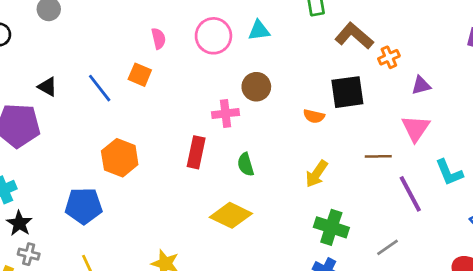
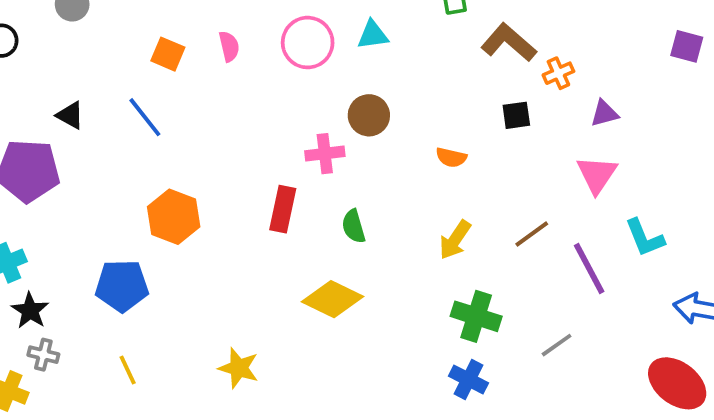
orange square: (140, 75) -> (168, 54), moved
black square: (347, 92) -> (516, 115), moved, size x0.6
brown line: (378, 156) -> (532, 234), moved, turned -35

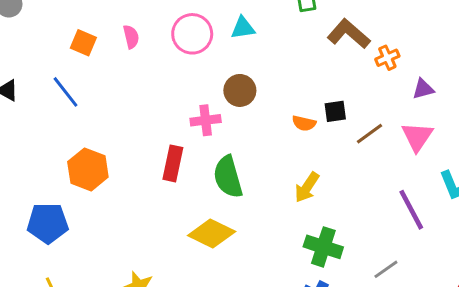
black square: (516, 115) -> (335, 111), moved
green semicircle: (354, 226) -> (228, 177), size x1.6
brown line: (532, 234) -> (370, 134), moved

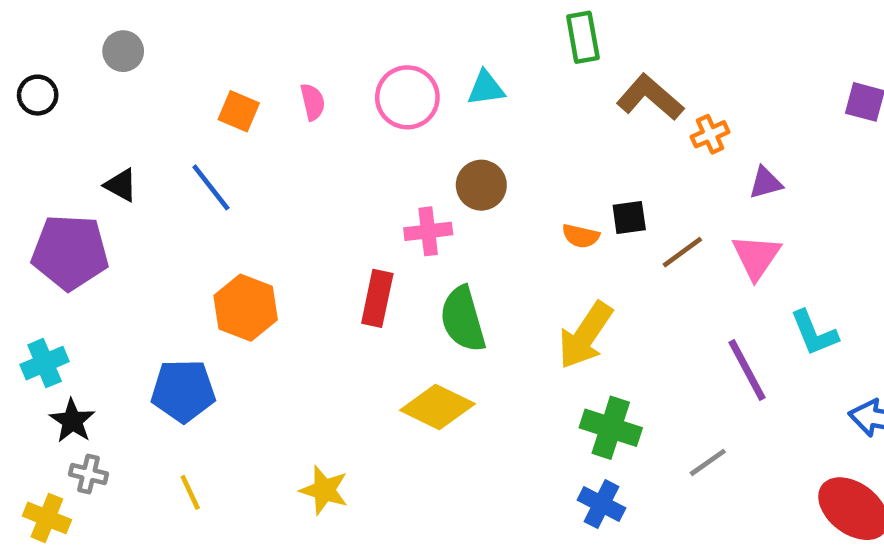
yellow arrow: (307, 187) -> (585, 335), size x1.4

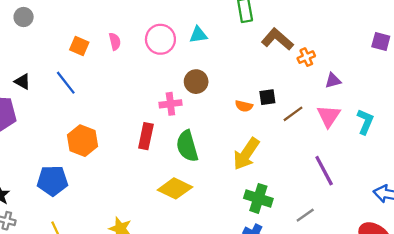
cyan L-shape: (814, 333) -> (365, 122), moved, turned -135

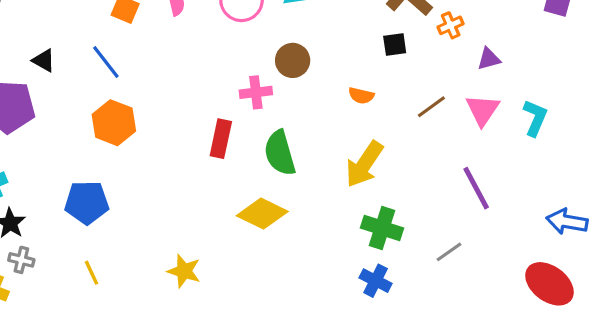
black square: (267, 97) -> (395, 44), moved
orange hexagon: (83, 141) -> (114, 123), moved

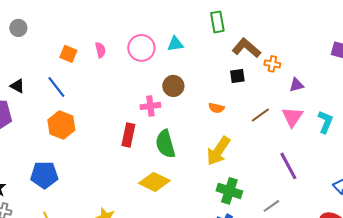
orange cross: (451, 25) -> (272, 64), turned 35

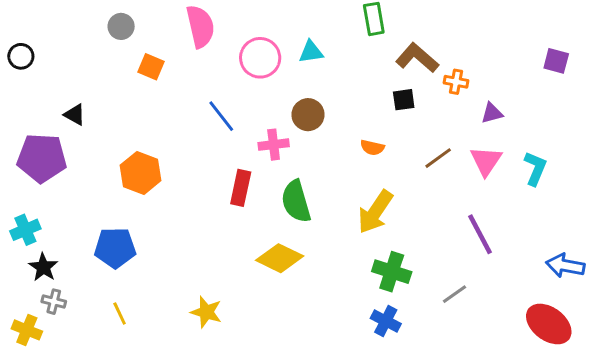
gray circle: (18, 28) -> (121, 26), moved
pink semicircle: (100, 50) -> (200, 26), moved, size x1.8
blue line: (56, 87) -> (221, 116), moved

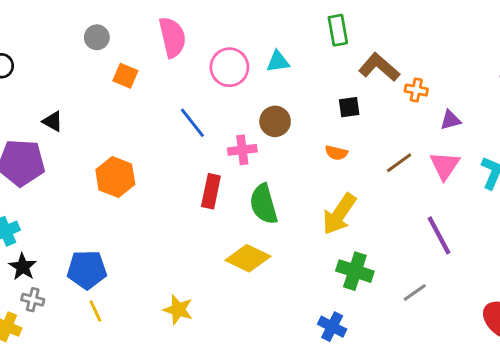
black square: (404, 100) -> (349, 107), moved
blue pentagon: (115, 248) -> (87, 270), moved
blue cross: (386, 321) -> (332, 327), moved

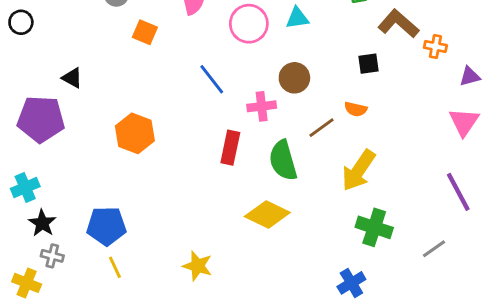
brown line: (399, 163) -> (321, 128), moved
blue cross: (332, 327) -> (351, 283), turned 32

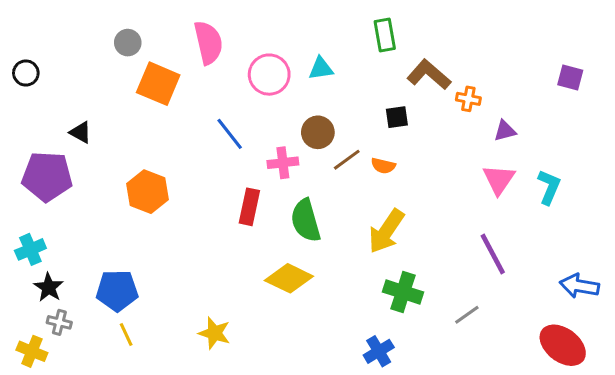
orange square: (145, 32) -> (158, 84), size x1.6
brown line: (321, 128) -> (347, 160), moved

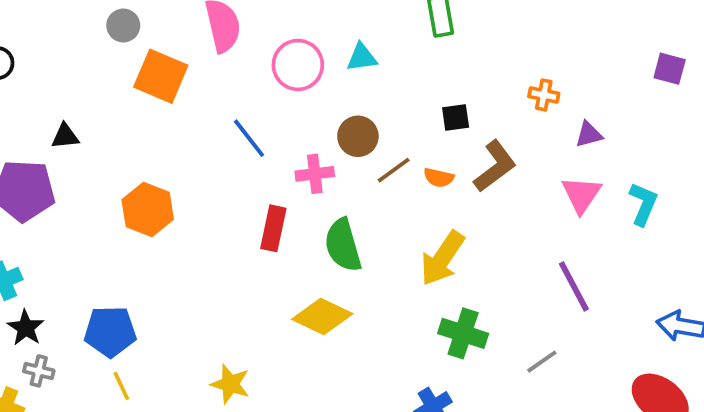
brown L-shape: (429, 75) -> (495, 166), moved, turned 102
black triangle: (81, 132) -> (65, 136), turned -35

